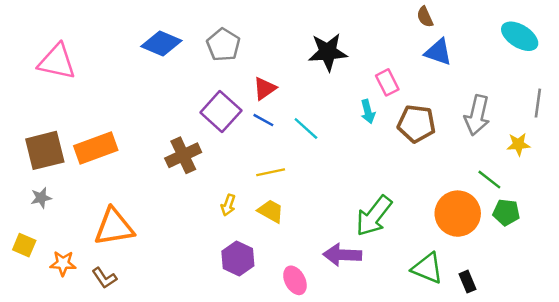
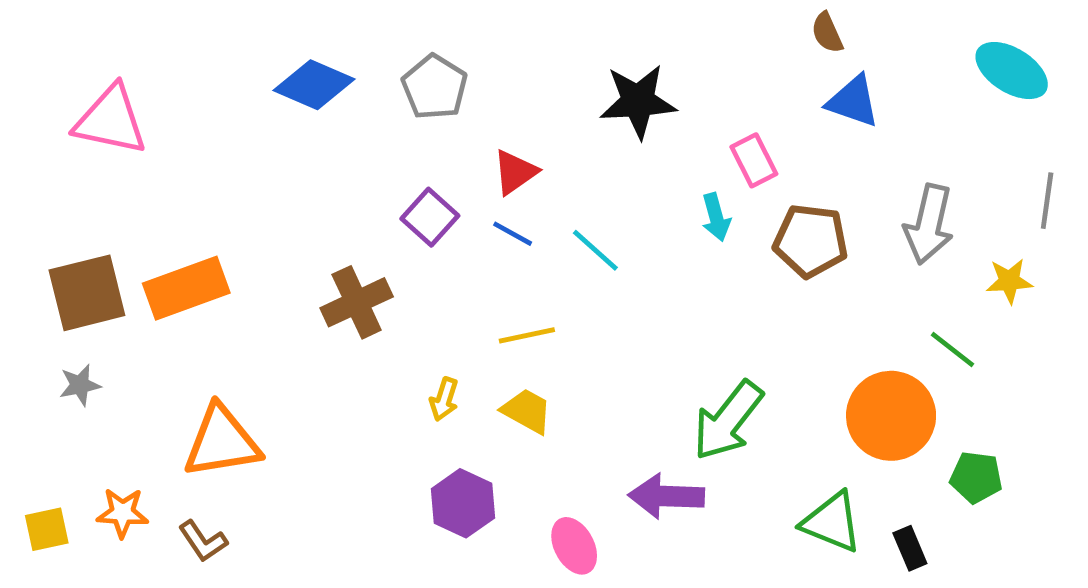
purple square: (221, 112) -> (430, 217), size x0.7
green pentagon: (506, 212) -> (976, 477), moved
yellow square: (24, 245) -> (47, 529), moved, turned -35

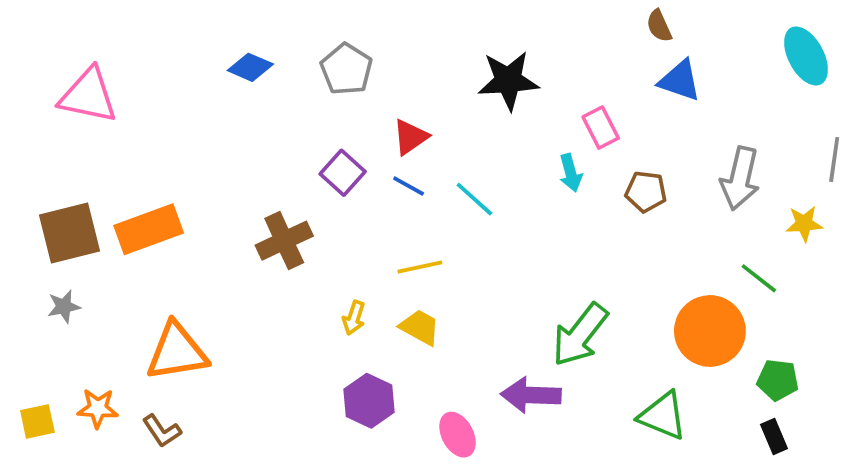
cyan ellipse: (1012, 71) -> (806, 56), turned 30
blue diamond: (314, 85) -> (250, 67), size x0.7
brown pentagon: (811, 241) -> (646, 192), size x0.7
black rectangle: (910, 548) -> (774, 436), moved

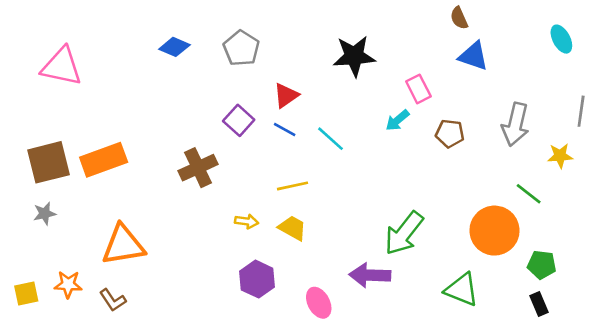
cyan ellipse: (806, 56) -> (561, 39), size x0.7
cyan arrow: (571, 173) -> (397, 120), turned 65
yellow arrow: (354, 318) -> (247, 221), turned -100

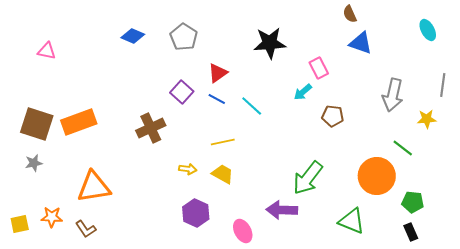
pink triangle: (62, 67) -> (47, 51), size x0.6
brown pentagon: (450, 133) -> (333, 116), moved
brown square: (48, 162) -> (37, 124), turned 32

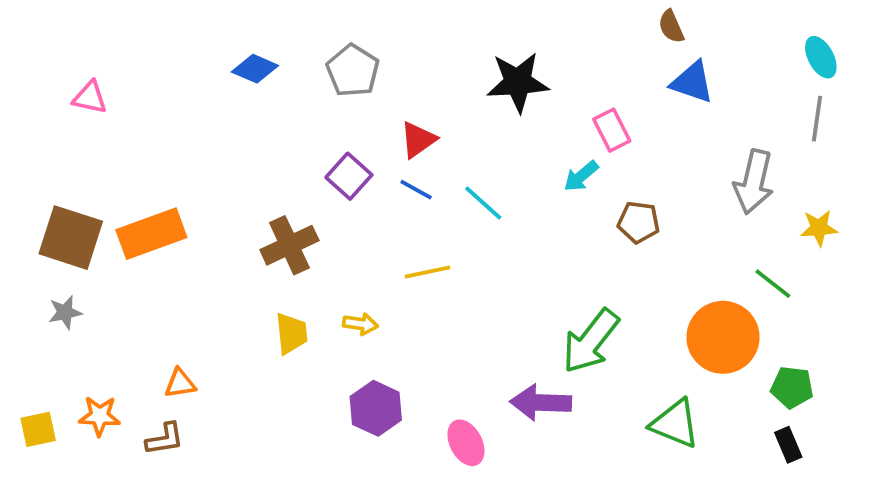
gray line: (443, 85) -> (817, 119), moved
yellow trapezoid: (223, 174) -> (291, 333), moved, turned 55
orange triangle: (94, 187) -> (180, 383), moved, size x0.5
brown L-shape: (86, 229) -> (165, 439), turned -65

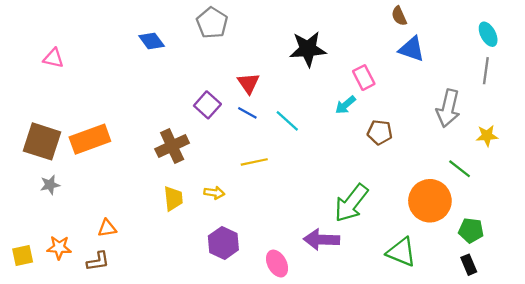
blue diamond: (255, 69) -> (152, 41), turned 30
gray pentagon: (353, 71) -> (212, 23), moved
red triangle: (418, 140) -> (249, 83), turned -30
gray star: (65, 312) -> (50, 185), moved

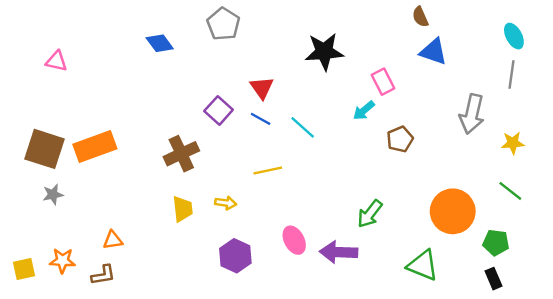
brown pentagon: (380, 132) -> (400, 139), turned -30
green line: (460, 169) -> (510, 191), moved
green arrow: (351, 203) -> (370, 214), size x0.7
pink ellipse: (277, 264) -> (294, 240), moved

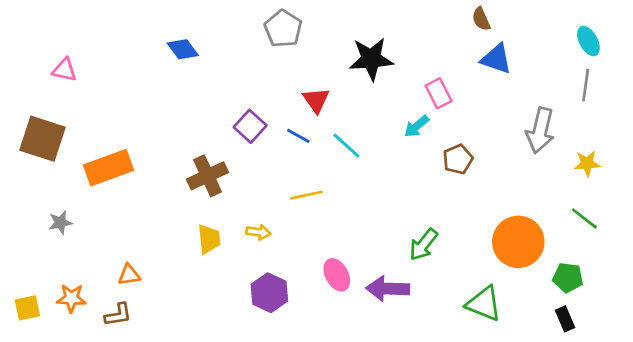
gray pentagon: (223, 24) -> (283, 29), moved
red triangle: (262, 88) -> (316, 100), moved
brown square: (44, 149) -> (42, 139), moved

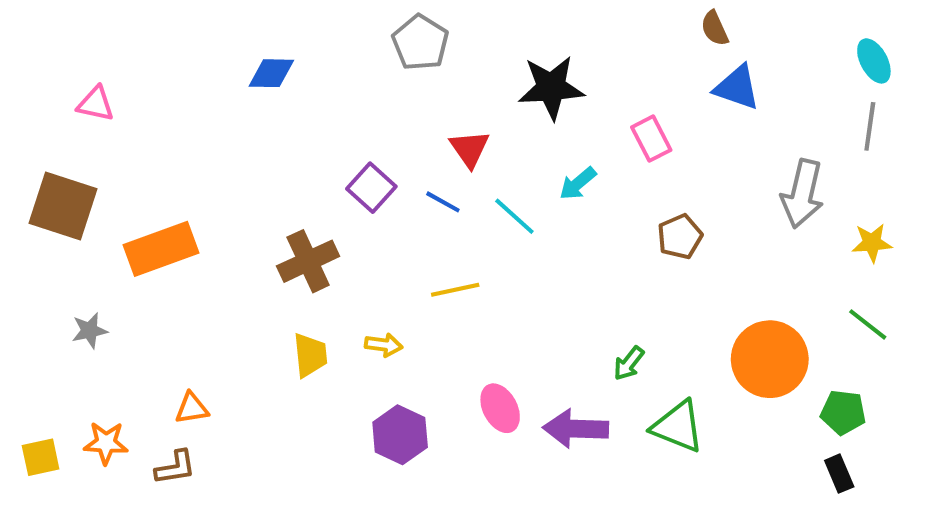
blue diamond: (183, 49) -> (271, 73), turned -52
cyan arrow: (417, 126) -> (578, 184), moved
green arrow: (423, 245) -> (629, 363), size x0.7
green triangle: (484, 304) -> (678, 427), moved

